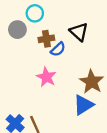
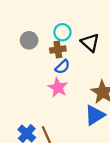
cyan circle: (35, 13) -> (62, 32), moved
blue semicircle: (58, 49) -> (62, 67), moved

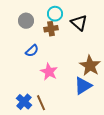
blue semicircle: (62, 67) -> (32, 51), moved
pink star: (58, 88) -> (49, 72), moved

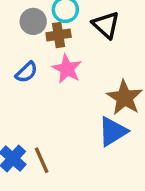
gray circle: (26, 21) -> (33, 21), moved
pink star: (49, 72) -> (67, 69), moved

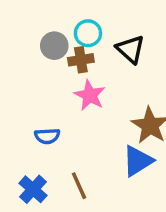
blue semicircle: (26, 72) -> (47, 136), moved, turned 40
brown line: (42, 160) -> (79, 186), moved

